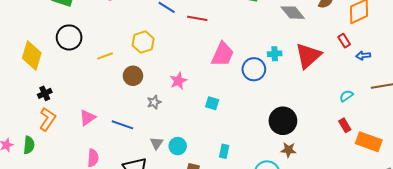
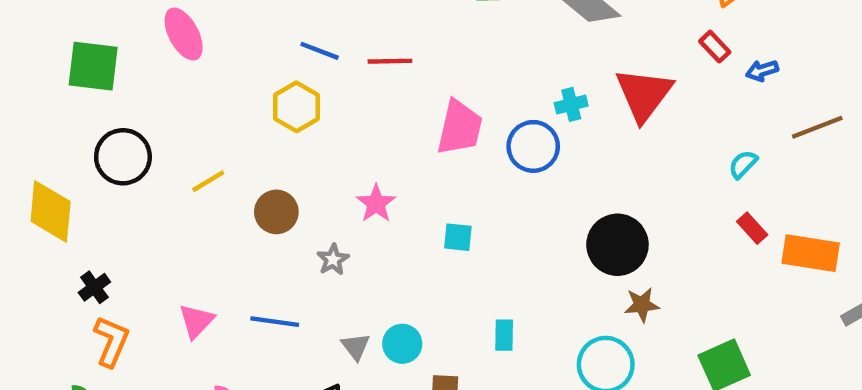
yellow hexagon: (143, 42) -> (296, 107), moved

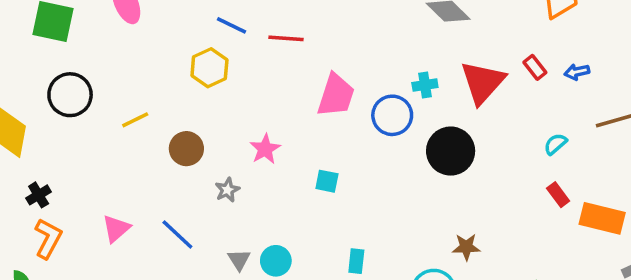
red rectangle: (715, 47) -> (535, 67), moved
black circle: (617, 245) -> (451, 151), moved
blue line: (275, 322) -> (177, 235), turned 30

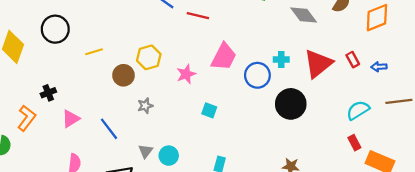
yellow hexagon: (209, 68) -> (149, 57), moved
cyan semicircle: (555, 144) -> (358, 110), size x1.5
pink star: (265, 149) -> (186, 74), moved
black cross: (39, 195) -> (48, 93), moved

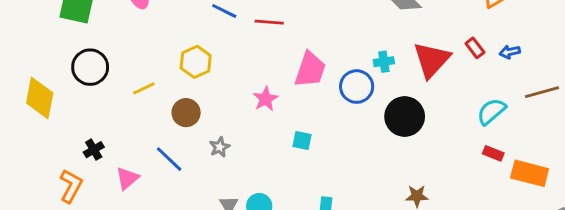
yellow hexagon: (149, 57) -> (196, 62), moved
blue line: (109, 129) -> (169, 159), moved
red rectangle: (354, 143) -> (493, 153), turned -32

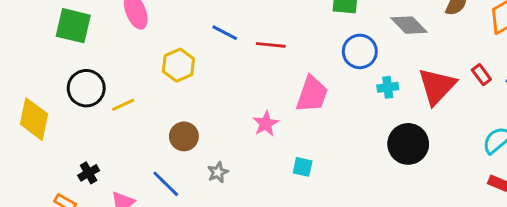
yellow hexagon: (196, 62) -> (178, 65), moved
blue circle: (357, 87) -> (360, 51), moved
yellow line: (144, 88) -> (123, 105), moved

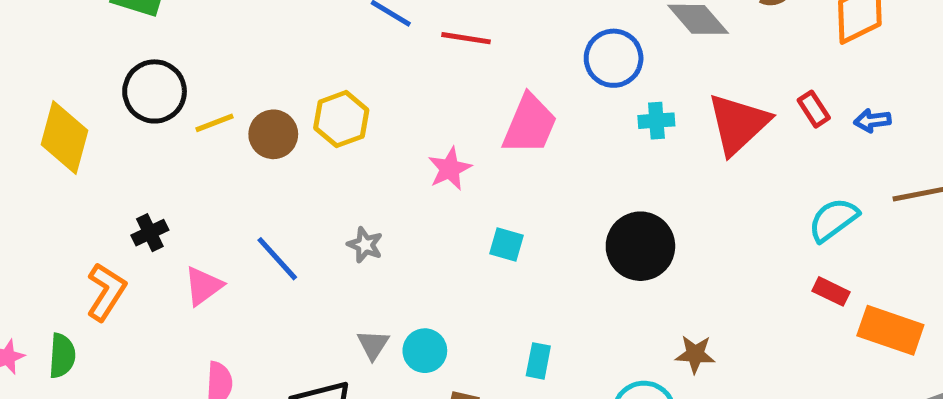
yellow hexagon: (178, 65) -> (341, 119), moved
brown circle: (184, 136) -> (273, 134), moved
black circle: (408, 144) -> (640, 246), moved
gray star: (218, 172) -> (365, 245), turned -30

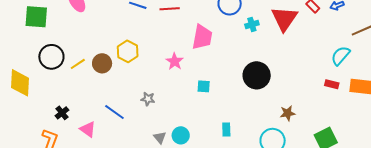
cyan semicircle: (833, 220) -> (341, 56), moved
pink triangle: (203, 286) -> (88, 129), turned -36
red rectangle: (831, 291) -> (332, 84), moved

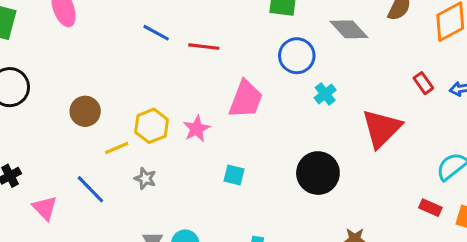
red triangle: (284, 19) -> (382, 128), moved
cyan cross: (252, 25) -> (325, 94), turned -32
yellow hexagon: (128, 51) -> (152, 126), moved
yellow line: (78, 64) -> (117, 148), moved

